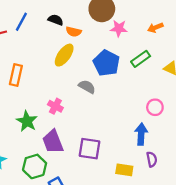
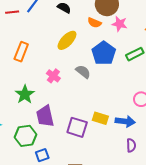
orange semicircle: (74, 32) -> (94, 23), moved
pink cross: (55, 106) -> (53, 76), moved
blue arrow: (141, 134) -> (125, 121), turned 84
yellow rectangle: (124, 170) -> (100, 118), moved

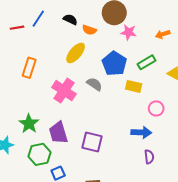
orange semicircle: (94, 23) -> (89, 30), moved
pink cross: (53, 76) -> (64, 91), size x1.6
green star: (25, 94) -> (29, 124), moved
yellow rectangle: (100, 118) -> (134, 86), moved

